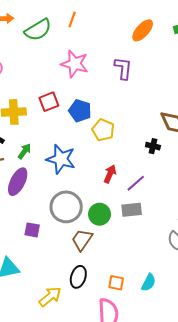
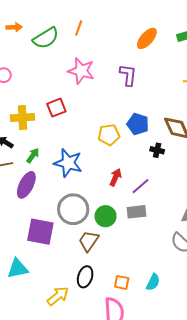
blue pentagon: (80, 111) -> (138, 124), moved
yellow pentagon: (103, 130) -> (109, 135), turned -30
purple square: (32, 230) -> (40, 232), size x1.8

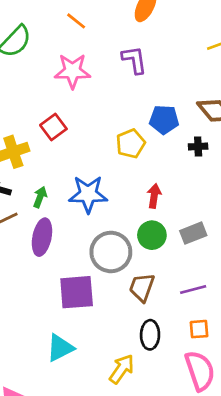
orange line: (79, 28) -> (76, 21), moved, turned -56
purple line: (140, 186) -> (193, 289), moved, turned 42
green circle: (106, 216) -> (152, 235), moved

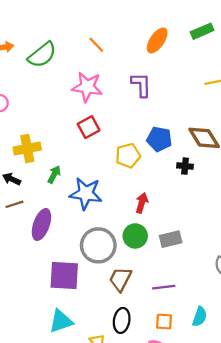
red square: (53, 127) -> (89, 127), moved
green arrow: (40, 197) -> (54, 174), moved
cyan triangle: (60, 348) -> (61, 321), moved

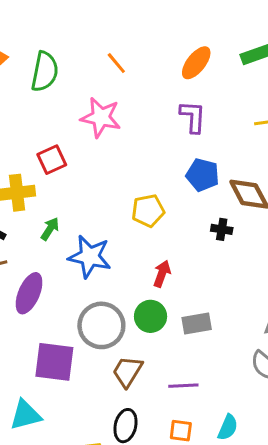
green semicircle: (42, 55) -> (45, 72), turned -44
purple L-shape: (141, 85) -> (193, 117), moved
red square: (89, 127) -> (52, 160), moved
blue pentagon: (159, 139) -> (203, 175), moved
cyan triangle: (61, 321) -> (25, 415), moved

